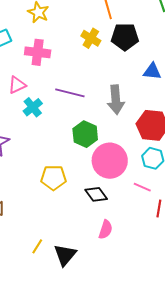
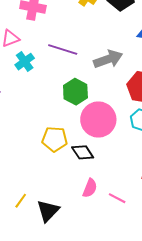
gray arrow: (116, 100) -> (108, 59), turned -108
yellow pentagon: (53, 178) -> (55, 139), moved
pink line: (142, 187) -> (117, 198), moved

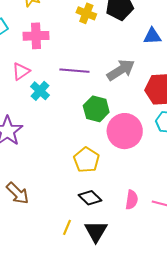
yellow pentagon: (55, 139) -> (86, 160), turned -30
black diamond: (83, 152) -> (90, 198), moved

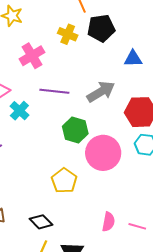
pink cross: (36, 36) -> (32, 56), moved, turned -30
black diamond: (90, 198) -> (41, 222), moved

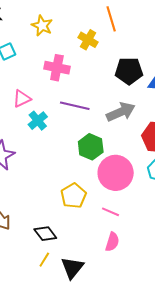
black pentagon: (101, 28) -> (129, 71), moved
yellow cross: (68, 34) -> (88, 40), moved
pink cross: (32, 56) -> (57, 68), turned 35
pink line: (137, 226) -> (110, 212), moved

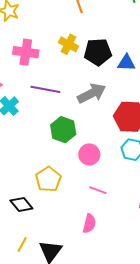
yellow cross: (88, 40) -> (68, 44), moved
pink circle: (116, 173) -> (89, 154), size x0.6
pink line: (110, 212) -> (98, 190), moved
black diamond: (45, 234) -> (21, 204), moved

